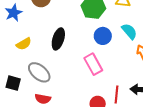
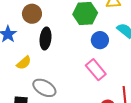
black ellipse: (58, 39) -> (46, 39), moved

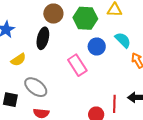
brown circle: (32, 14) -> (53, 14), moved
pink rectangle: (96, 70) -> (77, 65), moved

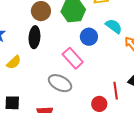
gray ellipse: (36, 87) -> (60, 83), moved

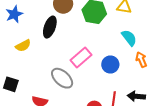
blue circle: (89, 37) -> (110, 64), moved
pink rectangle: (73, 58) -> (81, 58), turned 75

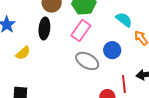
pink rectangle: (81, 58) -> (81, 30), moved
gray ellipse: (62, 78) -> (87, 61), moved

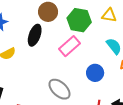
gray ellipse: (87, 61) -> (59, 89), moved

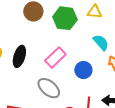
black ellipse: (35, 35) -> (19, 56), moved
pink rectangle: (69, 46) -> (55, 58), moved

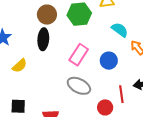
black ellipse: (19, 56) -> (43, 39), moved

